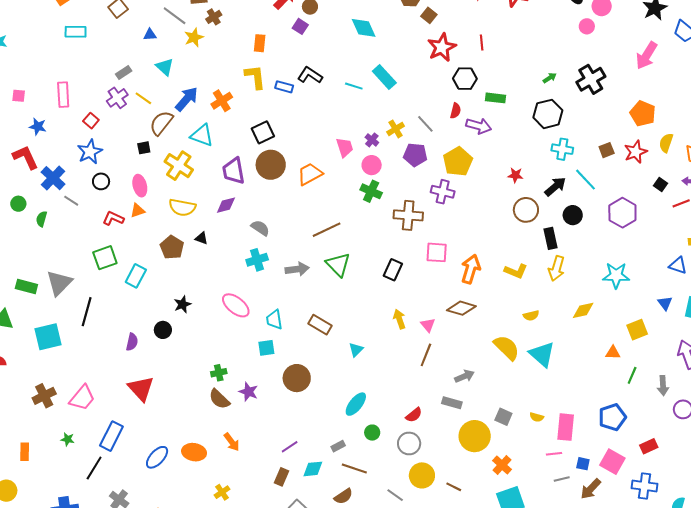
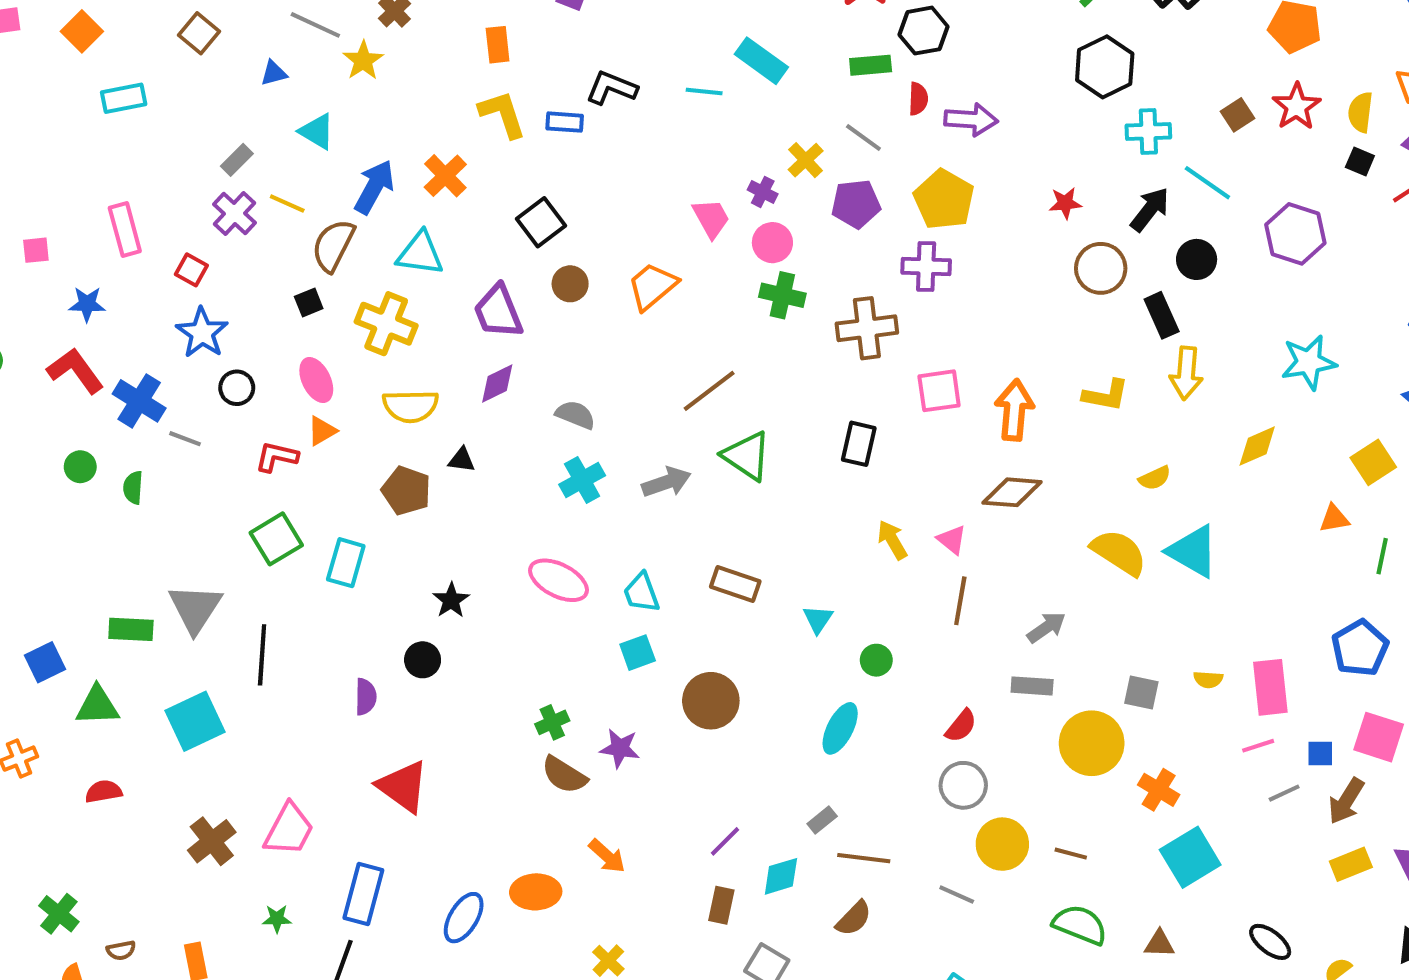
green rectangle: (496, 98) -> (871, 65), moved
yellow semicircle: (666, 143) -> (1360, 112), moved
brown circle: (271, 165) -> (570, 284), size x0.6
green circle: (372, 433) -> (876, 660), moved

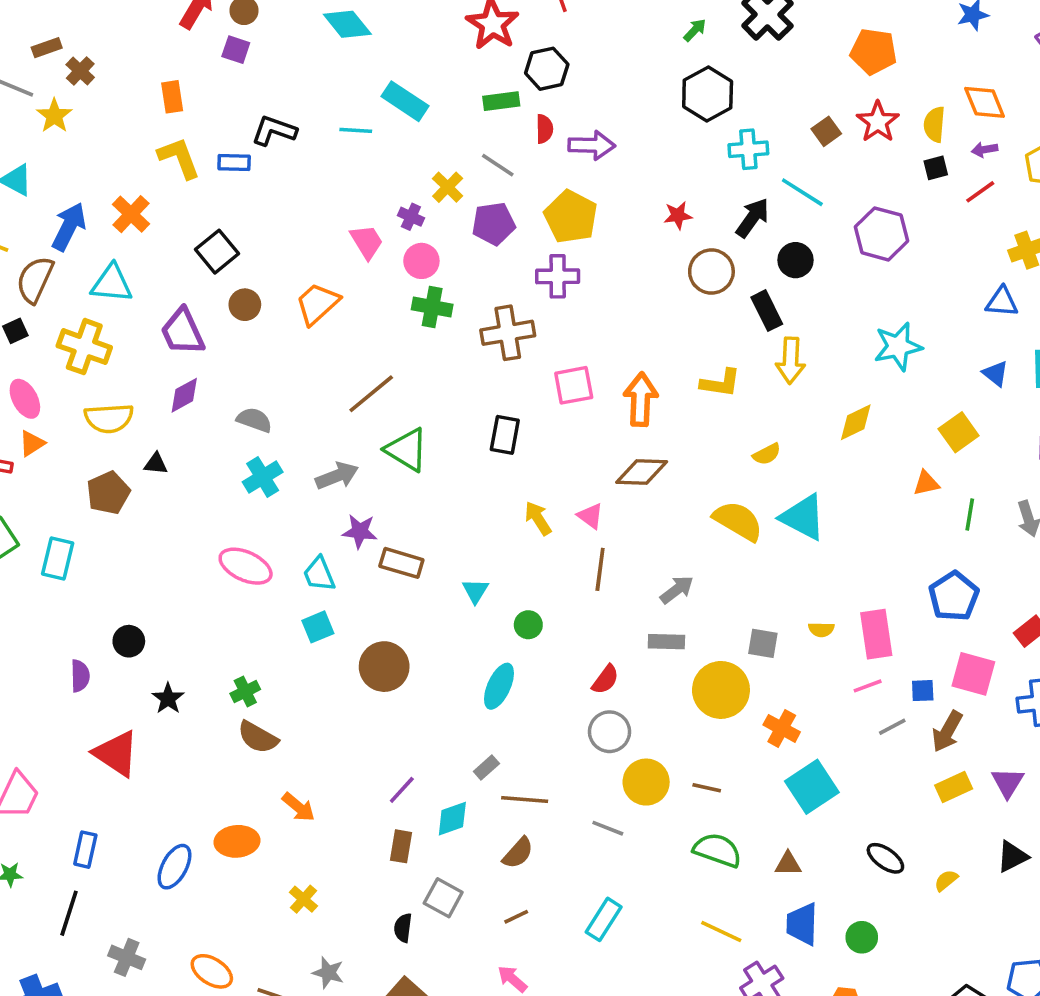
black square: (1360, 161) -> (936, 168), turned -35
brown pentagon: (406, 491) -> (108, 493), turned 30
black star: (451, 600) -> (168, 698), moved
purple star: (620, 748) -> (360, 531), moved
blue rectangle: (363, 894) -> (85, 850), size x0.7

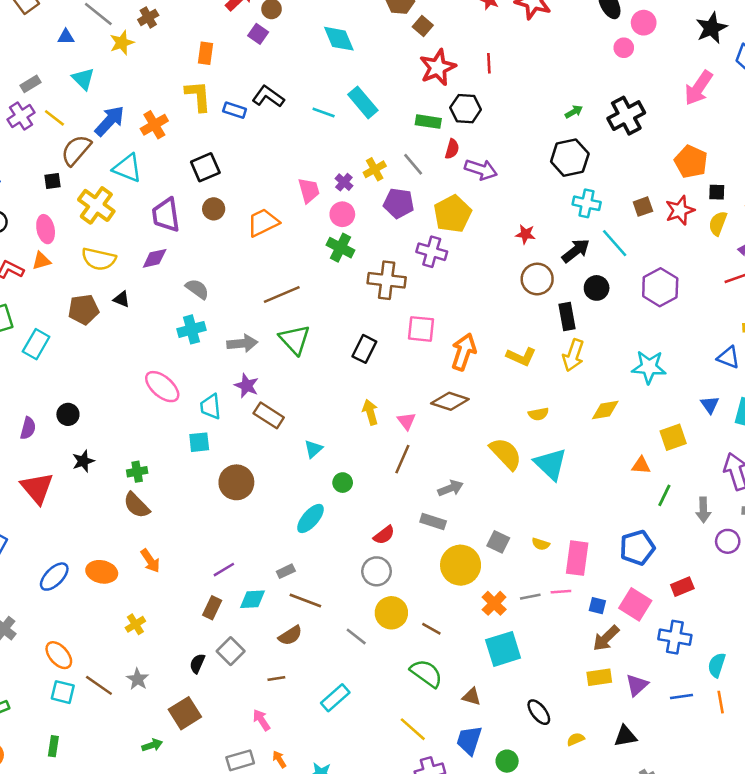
black square: (936, 168) -> (717, 192), moved
gray line: (892, 727) -> (530, 597), moved

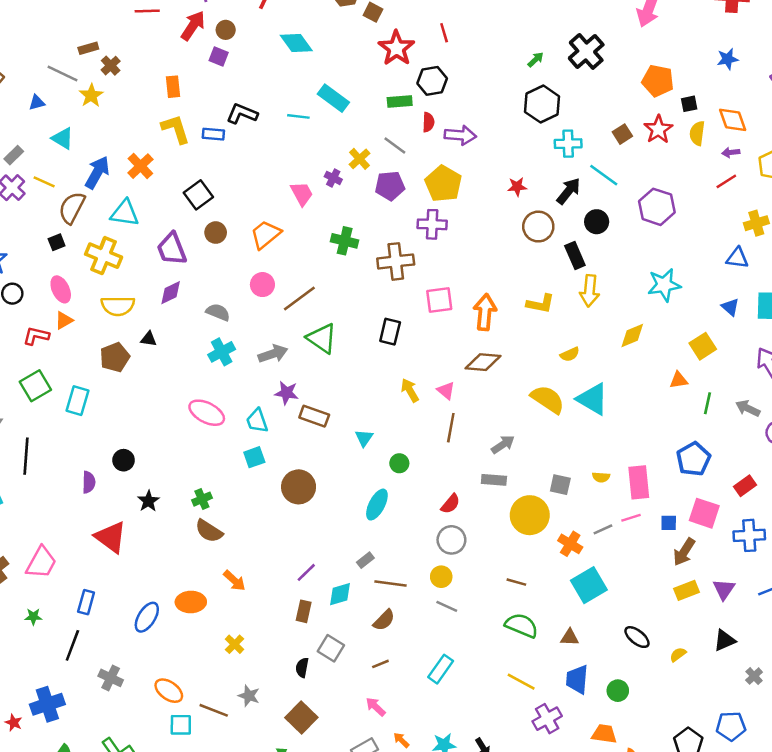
pink circle: (342, 214) -> (262, 285), moved
gray arrow: (703, 510) -> (748, 408), turned 130
yellow circle: (391, 613) -> (441, 577), moved, size x0.7

